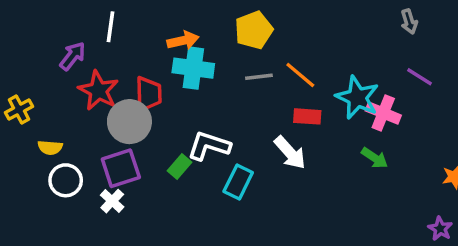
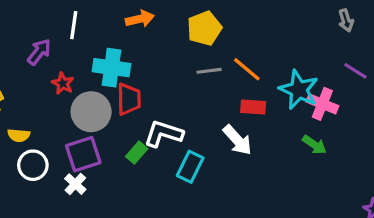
orange arrow: (183, 40) -> (140, 19), moved
cyan cross: (193, 68) -> (112, 68), moved
red star: (98, 91) -> (63, 83), size x0.6
red trapezoid: (148, 94) -> (129, 99), moved

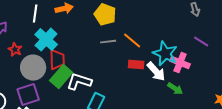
white line: (74, 25) -> (35, 14), moved
yellow pentagon: (204, 28) -> (105, 15), turned -30
cyan cross: (112, 68) -> (46, 40), turned 35
white arrow: (237, 140) -> (156, 72), moved
green rectangle: (137, 153) -> (61, 77), moved, size x1.6

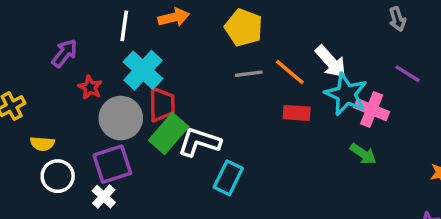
white arrow: (156, 72) -> (331, 62), moved

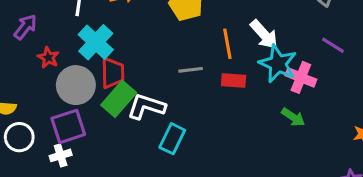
orange line: (290, 72) -> (227, 44), turned 40
gray line: (249, 74) -> (191, 70), moved
white cross: (104, 197) -> (61, 155), turned 30

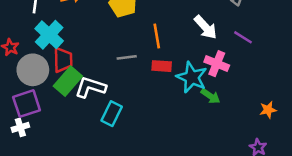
white arrow: (264, 35) -> (205, 27), moved
cyan star: (278, 64) -> (192, 77), moved

